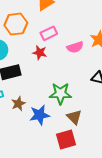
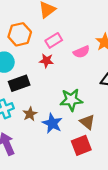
blue star: (40, 115) -> (52, 123), turned -30

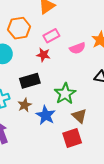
black rectangle: (19, 83) -> (30, 81), moved
green star: (71, 100) -> (65, 94), turned -30

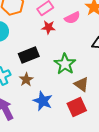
red star: (43, 55) -> (48, 27), moved
blue star: (46, 115) -> (43, 101), moved

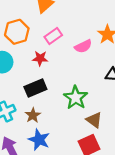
red star: (48, 27) -> (40, 58), moved
blue star: (43, 101) -> (39, 140), moved

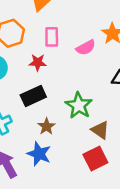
pink rectangle: (53, 36) -> (52, 37), turned -54
brown star: (33, 115) -> (46, 126), moved

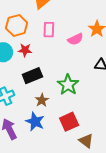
red star: (38, 62) -> (25, 50), moved
brown triangle: (100, 130) -> (86, 141), moved
red square: (95, 158) -> (69, 122), moved

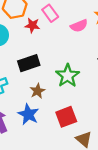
pink rectangle: (49, 30) -> (50, 13), turned -42
red star: (25, 50) -> (32, 25), moved

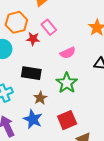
pink semicircle: (79, 26) -> (68, 53), moved
black rectangle: (29, 63) -> (31, 73), turned 30

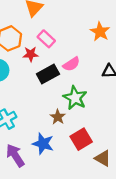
black rectangle: (31, 73) -> (48, 74), moved, turned -30
brown star: (40, 98) -> (58, 117), moved

